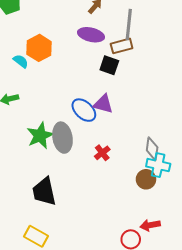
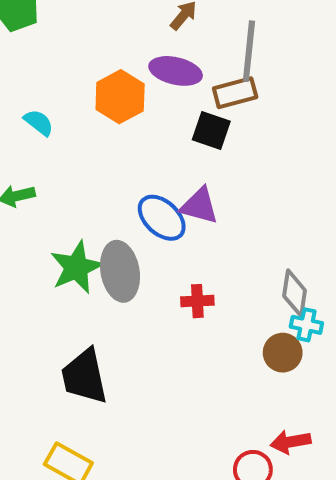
orange hexagon: (39, 48) -> (120, 97), moved
red cross: (102, 153) -> (197, 301), turned 35
cyan cross: (158, 165) -> (306, 325), size x0.7

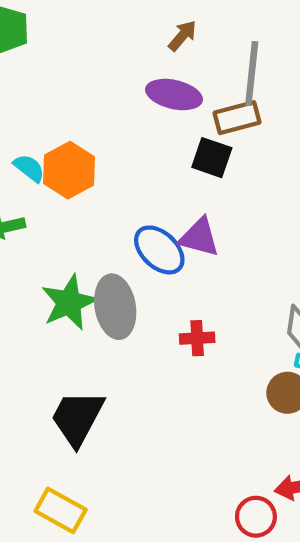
orange hexagon: (120, 97) -> (69, 170), moved
cyan semicircle: (39, 123) -> (29, 168), moved
black trapezoid: (84, 376) -> (77, 418), turned 40

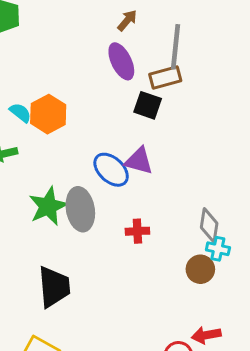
purple ellipse: (174, 95) -> (121, 61), turned 51
black trapezoid: (77, 418) -> (54, 287), turned 147

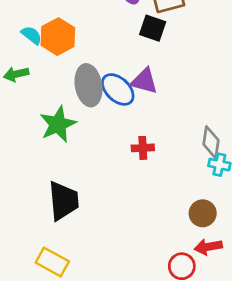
gray ellipse: (80, 209) -> (89, 85), moved
brown circle: (200, 269) -> (203, 213), moved

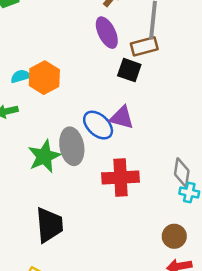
cyan semicircle: (31, 35) -> (21, 76), turned -54
gray ellipse: (89, 85) -> (72, 146), moved
red cross: (143, 148) -> (121, 178), size x1.8

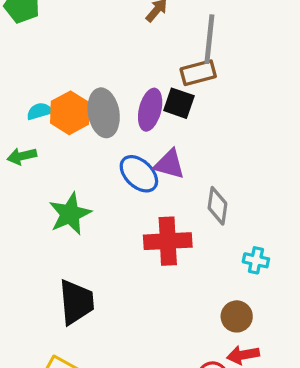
purple ellipse: (107, 33) -> (150, 110), moved, turned 40
gray ellipse: (72, 146) -> (104, 113), moved
gray diamond: (182, 173) -> (217, 206), moved

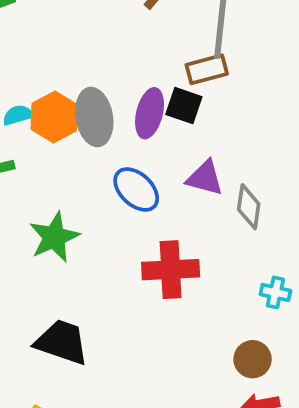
purple triangle: (169, 164) -> (205, 178), moved
gray diamond: (217, 206) -> (249, 207), moved
black trapezoid: (76, 302) -> (62, 342), turned -66

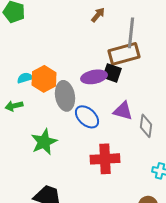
brown rectangle: (207, 69) -> (124, 54), size x1.4
purple ellipse: (150, 113) -> (94, 77), turned 65
gray ellipse: (94, 117) -> (65, 96), moved

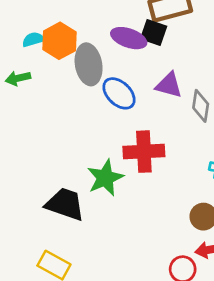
purple ellipse: (94, 77) -> (129, 38), turned 30
green star: (44, 142) -> (105, 178), moved

